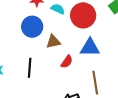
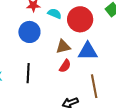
brown triangle: (53, 42) -> (63, 47), moved

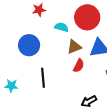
cyan semicircle: (55, 14) -> (61, 27), moved
blue circle: (29, 32) -> (29, 45), moved

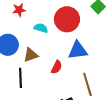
brown triangle: (74, 47) -> (31, 55), moved

